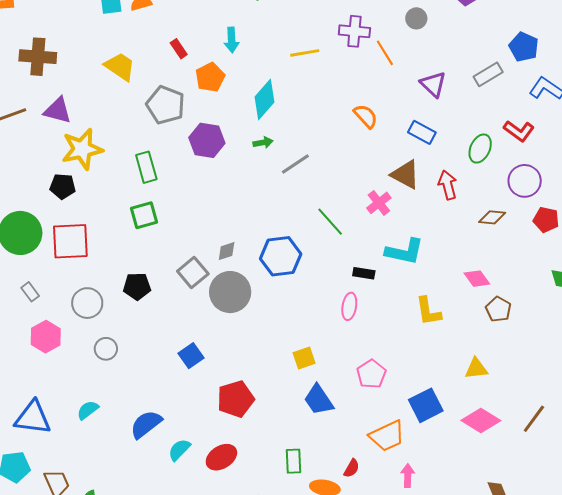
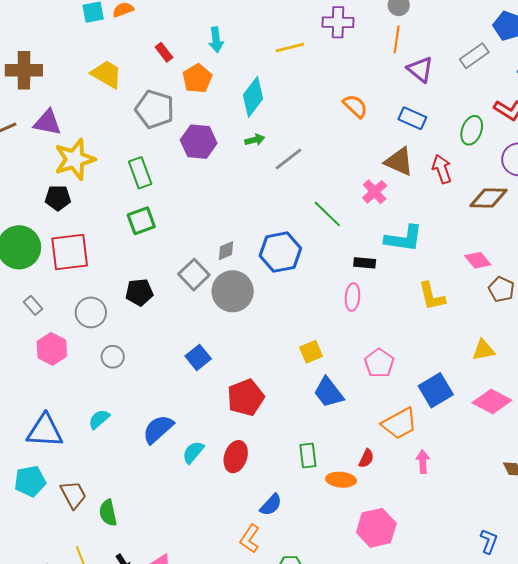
orange line: (385, 53) -> (397, 39), moved, turned 44
brown diamond: (492, 217) -> (489, 198), size x1.4
red ellipse: (221, 457) -> (236, 457), turned -36

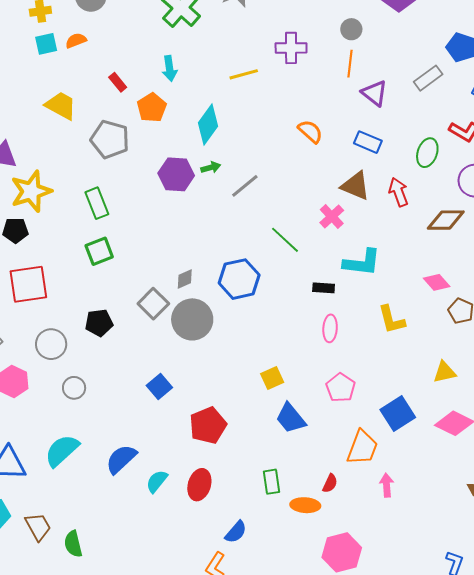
purple hexagon: (199, 142) -> (176, 174), moved
pink ellipse: (352, 297) -> (330, 328), moved
cyan semicircle: (99, 419) -> (62, 451), size x1.6
orange trapezoid: (399, 423) -> (362, 448), turned -39

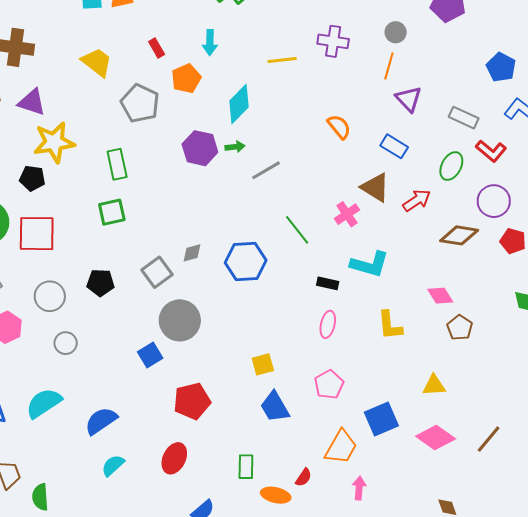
gray rectangle: (428, 78) -> (464, 118), moved, turned 52
red arrow: (398, 192) -> (417, 200), turned 68
gray circle: (192, 319) -> (180, 320), moved
cyan semicircle: (157, 481) -> (113, 465), moved

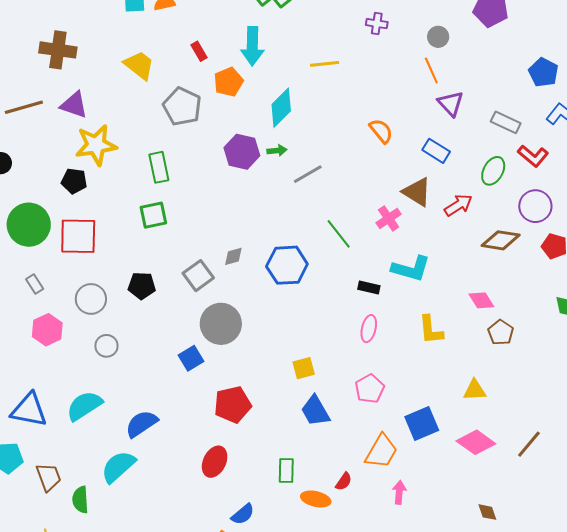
purple cross: (333, 41) -> (377, 24), moved, size x0.7
cyan arrow: (210, 43) -> (252, 46), size x1.5
orange line: (389, 66) -> (431, 70), turned -40
cyan semicircle: (113, 465) -> (118, 467), moved, size x1.5

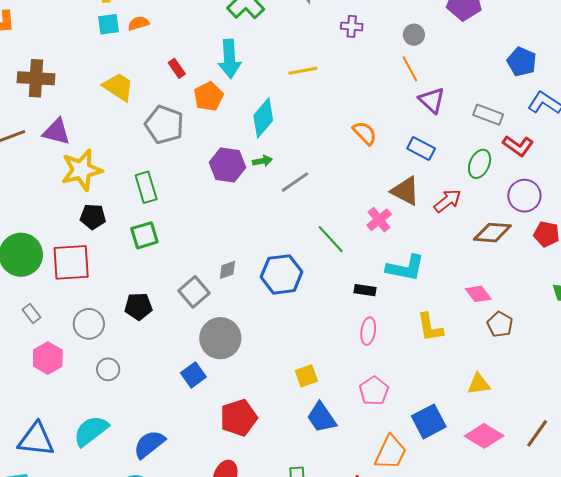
black pentagon: (74, 181) -> (93, 217), moved

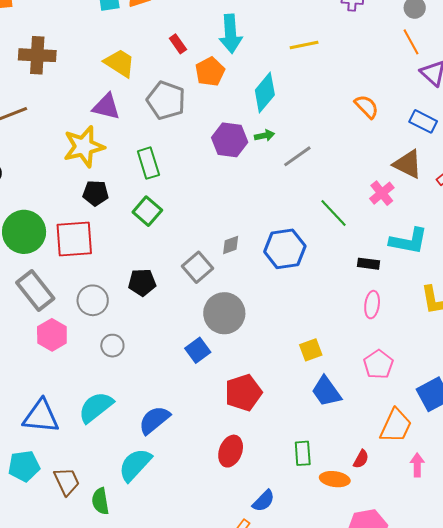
purple triangle: (56, 132) -> (106, 107), moved
green square: (144, 235) -> (147, 211), turned -32
gray rectangle: (32, 313) -> (35, 290), size x2.0

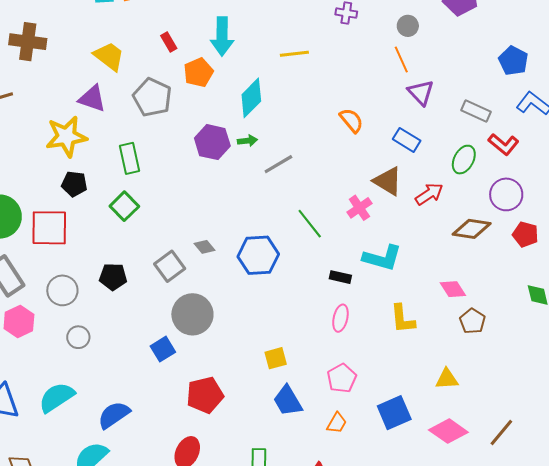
gray diamond: (231, 245) -> (205, 247), turned 65
orange trapezoid: (396, 426) -> (337, 423), moved, size x0.6

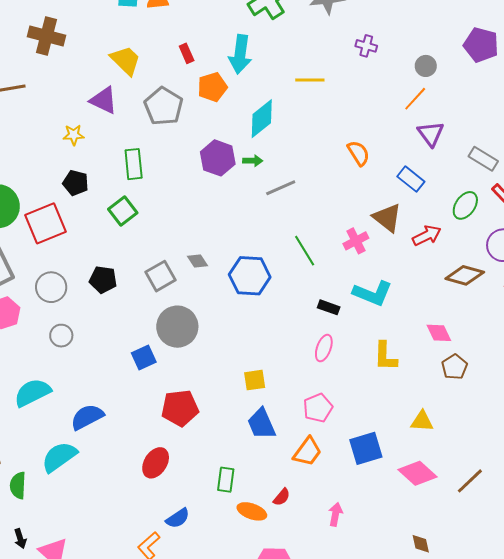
orange line: (401, 60) -> (415, 99), turned 60
yellow star: (66, 136) -> (74, 135), size x0.5
red square: (49, 228) -> (46, 223), turned -30
orange trapezoid: (337, 423) -> (307, 452), size x1.4

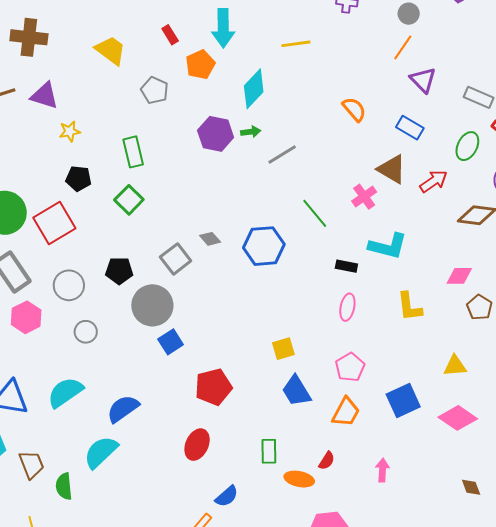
purple triangle: (104, 100) -> (44, 96), moved
gray pentagon: (164, 106) -> (155, 90), size x0.7
gray circle: (177, 327) -> (152, 305), moved
pink diamond: (439, 333) -> (459, 276), turned -56

